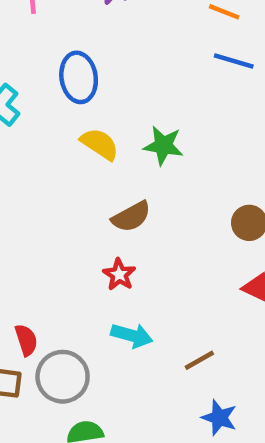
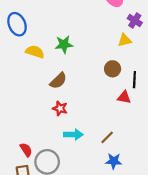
blue star: (219, 418) -> (114, 161), moved

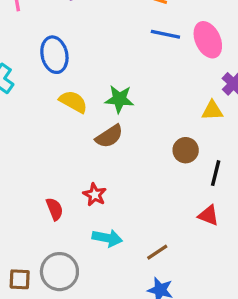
brown semicircle: (58, 81) -> (109, 136), moved
red triangle: (124, 97) -> (208, 215), moved
red semicircle: (26, 150) -> (55, 209), moved

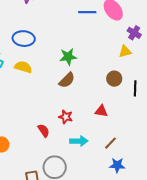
blue ellipse: (54, 55) -> (24, 39), turned -60
yellow semicircle: (73, 102) -> (23, 67), moved
red triangle: (208, 215) -> (101, 111), moved

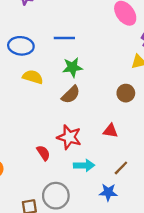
blue line: (87, 12) -> (64, 38), moved
yellow semicircle: (23, 67) -> (33, 77), moved
red star: (66, 117) -> (69, 137), size x1.5
blue star: (117, 165) -> (108, 192), moved

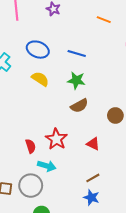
brown semicircle: (71, 95) -> (79, 106), moved
cyan arrow: (84, 165) -> (47, 166), moved
blue star: (108, 192) -> (91, 197), moved

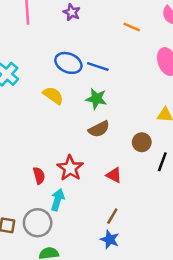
blue ellipse: (38, 50) -> (68, 63), moved
cyan arrow: (47, 166) -> (58, 200), turned -90
brown line: (93, 178) -> (112, 216), turned -32

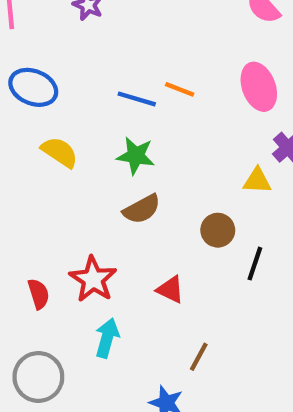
orange line: (132, 27) -> (180, 89), moved
blue ellipse: (68, 63) -> (33, 87), moved
cyan arrow: (58, 200) -> (107, 338), moved
brown line: (112, 216) -> (199, 357), moved

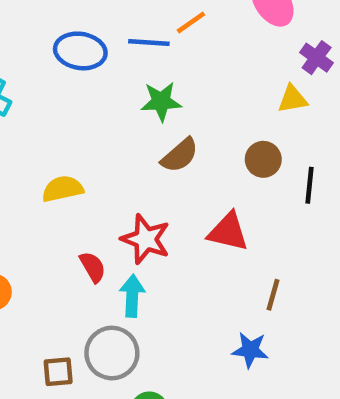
blue ellipse: (33, 87) -> (80, 51), moved
orange line: (180, 89) -> (191, 23), turned -44
yellow semicircle: (60, 152) -> (63, 189), moved, turned -33
red triangle: (170, 290) -> (228, 232), size x1.4
cyan arrow: (107, 338) -> (132, 296), moved

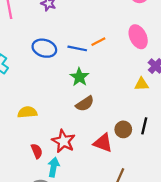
green star: (161, 101) -> (79, 77), turned 30
brown circle: (263, 159) -> (123, 129), moved

